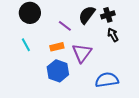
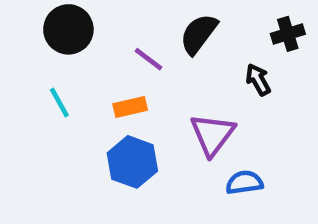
black cross: (108, 15) -> (288, 34), moved
purple triangle: (82, 53) -> (212, 135), moved
blue semicircle: (107, 80) -> (244, 182), size x0.7

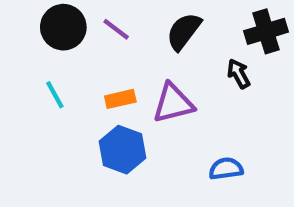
black cross: (288, 34) -> (266, 31), size x1.4
purple line: (148, 59) -> (116, 29), moved
purple triangle: (212, 135) -> (173, 103), moved, turned 39

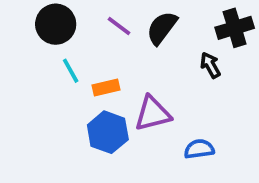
purple line: (116, 29) -> (119, 26), moved
cyan line: (55, 95) -> (71, 71), moved
purple triangle: (173, 103) -> (153, 114), moved

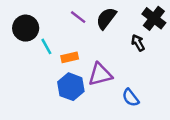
black circle: (56, 24) -> (26, 28), moved
black cross: (235, 28) -> (154, 18), turned -35
blue semicircle: (199, 149) -> (131, 98), turned -120

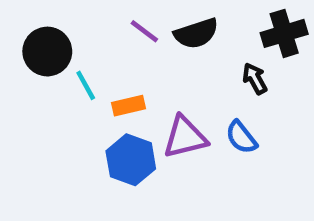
black semicircle: (106, 18) -> (196, 33), turned -145
black cross: (154, 18) -> (284, 33), turned 35
blue semicircle: (131, 98) -> (241, 137), moved

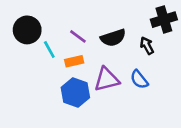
purple line: (144, 31) -> (78, 36), moved
black semicircle: (196, 33) -> (113, 38), moved

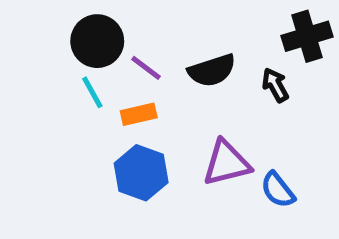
black circle: (27, 30) -> (97, 41), moved
purple triangle: (107, 79) -> (227, 163), moved
blue semicircle: (139, 79) -> (278, 190), moved

